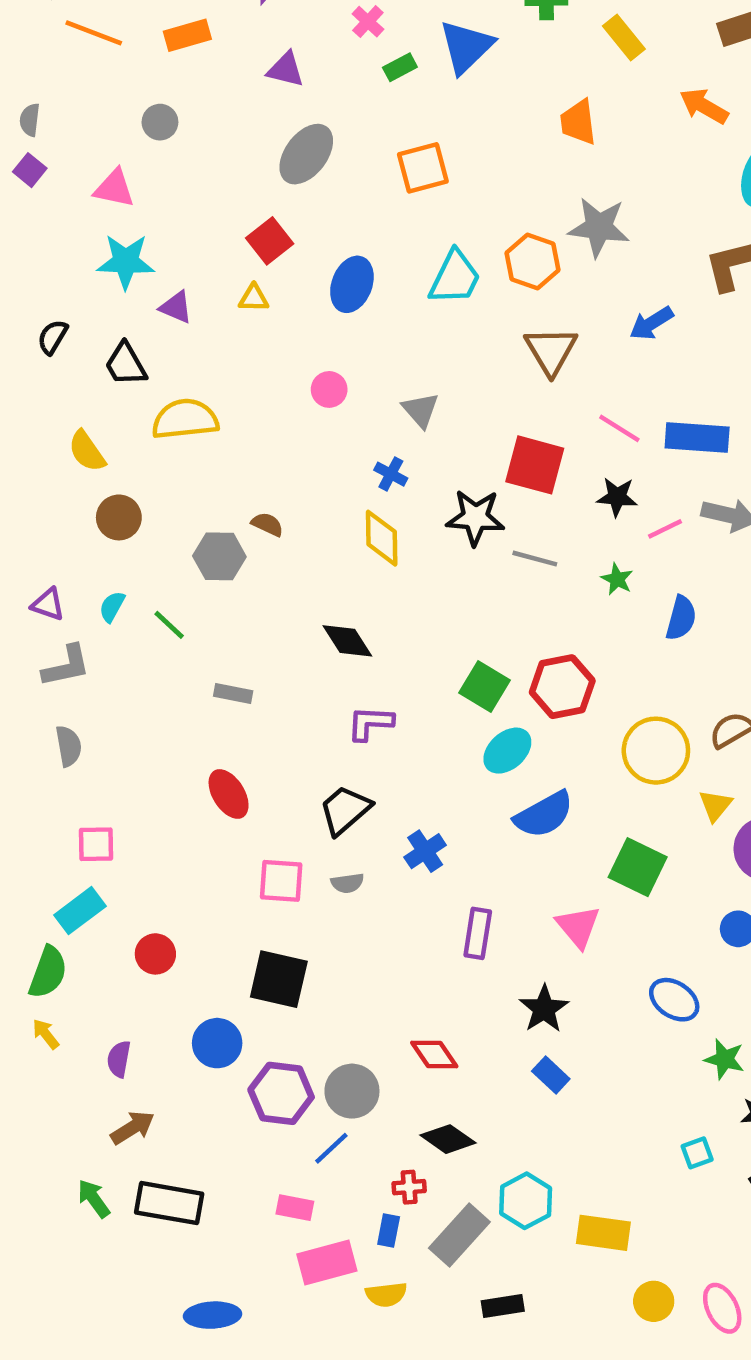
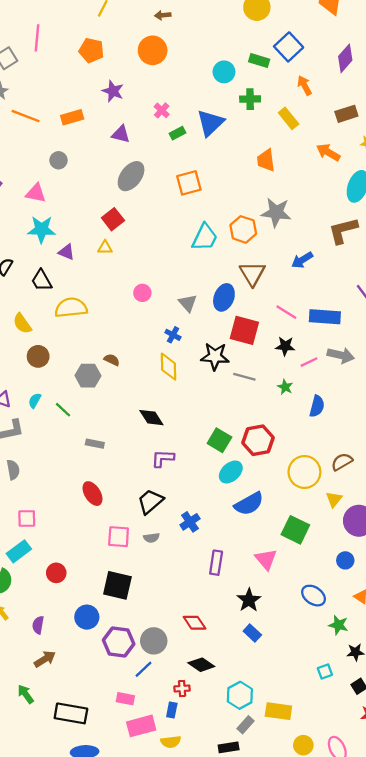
blue ellipse: (352, 284) -> (224, 297), moved
black rectangle: (169, 1203) -> (71, 713), moved
gray rectangle: (459, 1235) -> (246, 725), moved, size x0.6

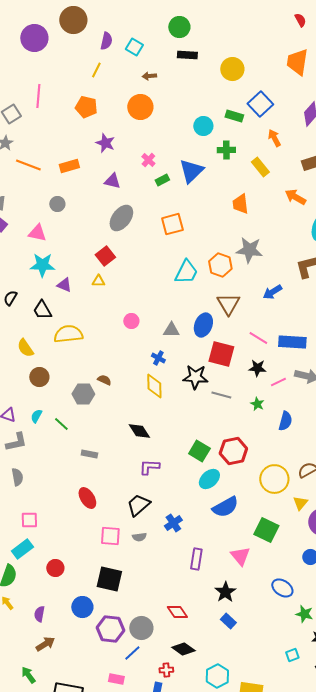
gray triangle: (188, 303) -> (171, 330), turned -48

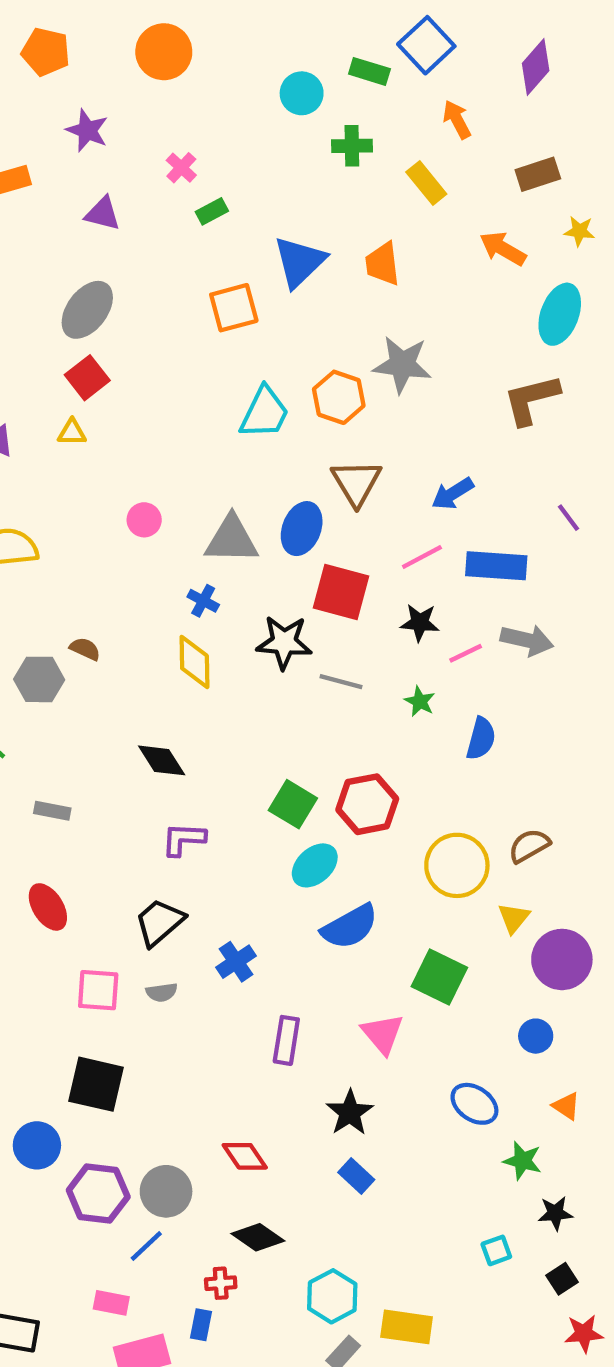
blue triangle: (191, 171) -> (299, 262), moved
gray ellipse: (121, 218) -> (87, 310), moved
blue arrow: (272, 292) -> (453, 494), moved
gray triangle: (171, 330) -> (232, 540), size x1.5
pink line: (258, 338) -> (422, 557), turned -60

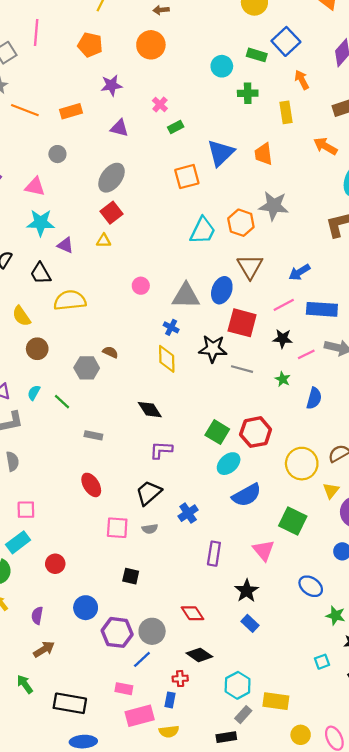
purple star: (87, 130) -> (112, 85), turned -30
yellow rectangle: (426, 183) -> (286, 112), turned 30
black square: (96, 1084) -> (131, 576), moved, size x0.6

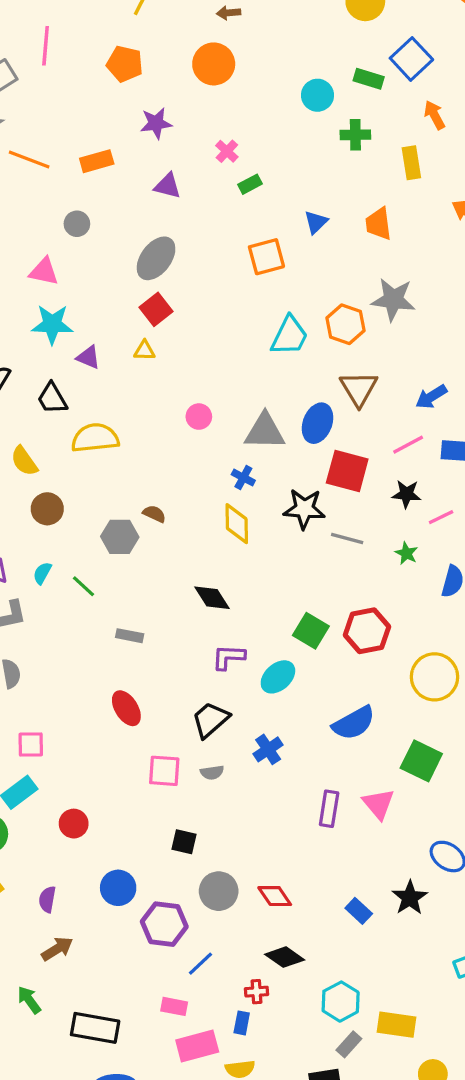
blue triangle: (221, 153) -> (316, 222), size x0.6
cyan ellipse: (229, 464) -> (278, 677), moved
purple rectangle: (214, 554) -> (329, 809), moved
black star: (247, 591) -> (410, 898), moved
gray circle: (152, 631) -> (219, 891), moved

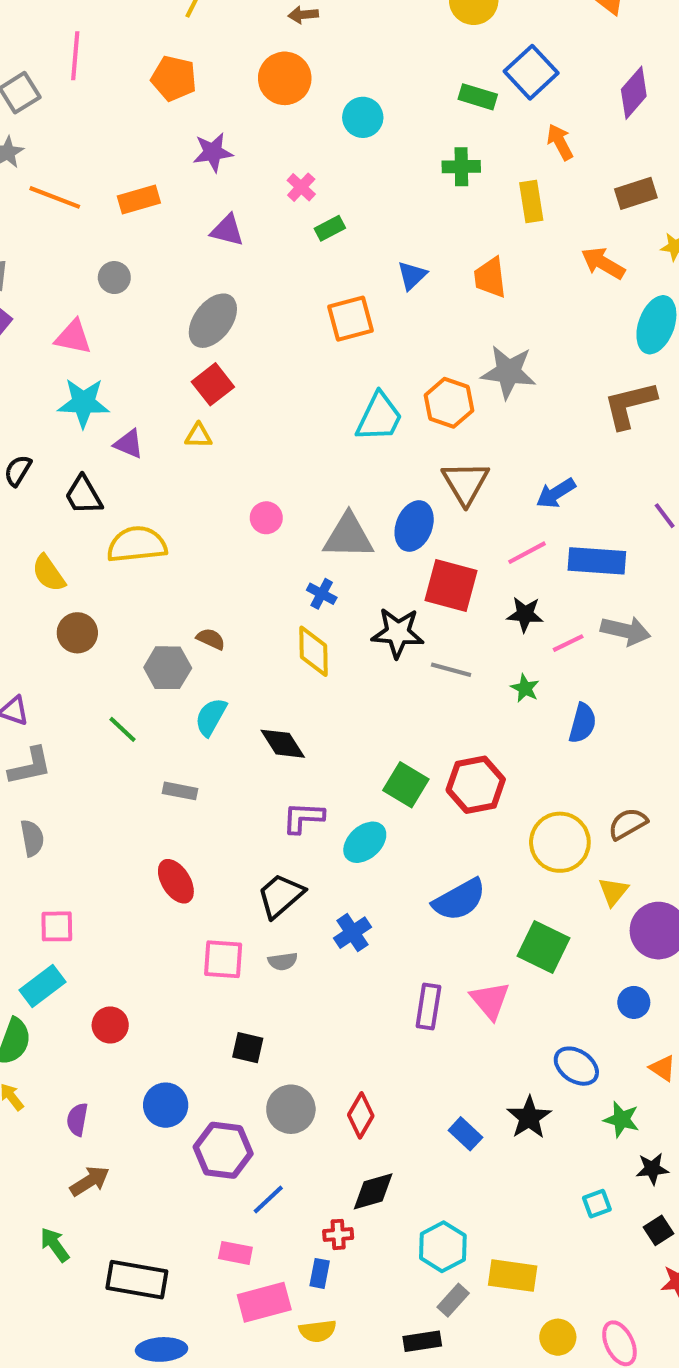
cyan circle: (317, 95) -> (363, 117), moved
cyan semicircle: (42, 573) -> (211, 717), moved, size x1.4
red diamond: (275, 896) -> (361, 1115), turned 64
black diamond: (285, 957) -> (373, 1191), turned -51

